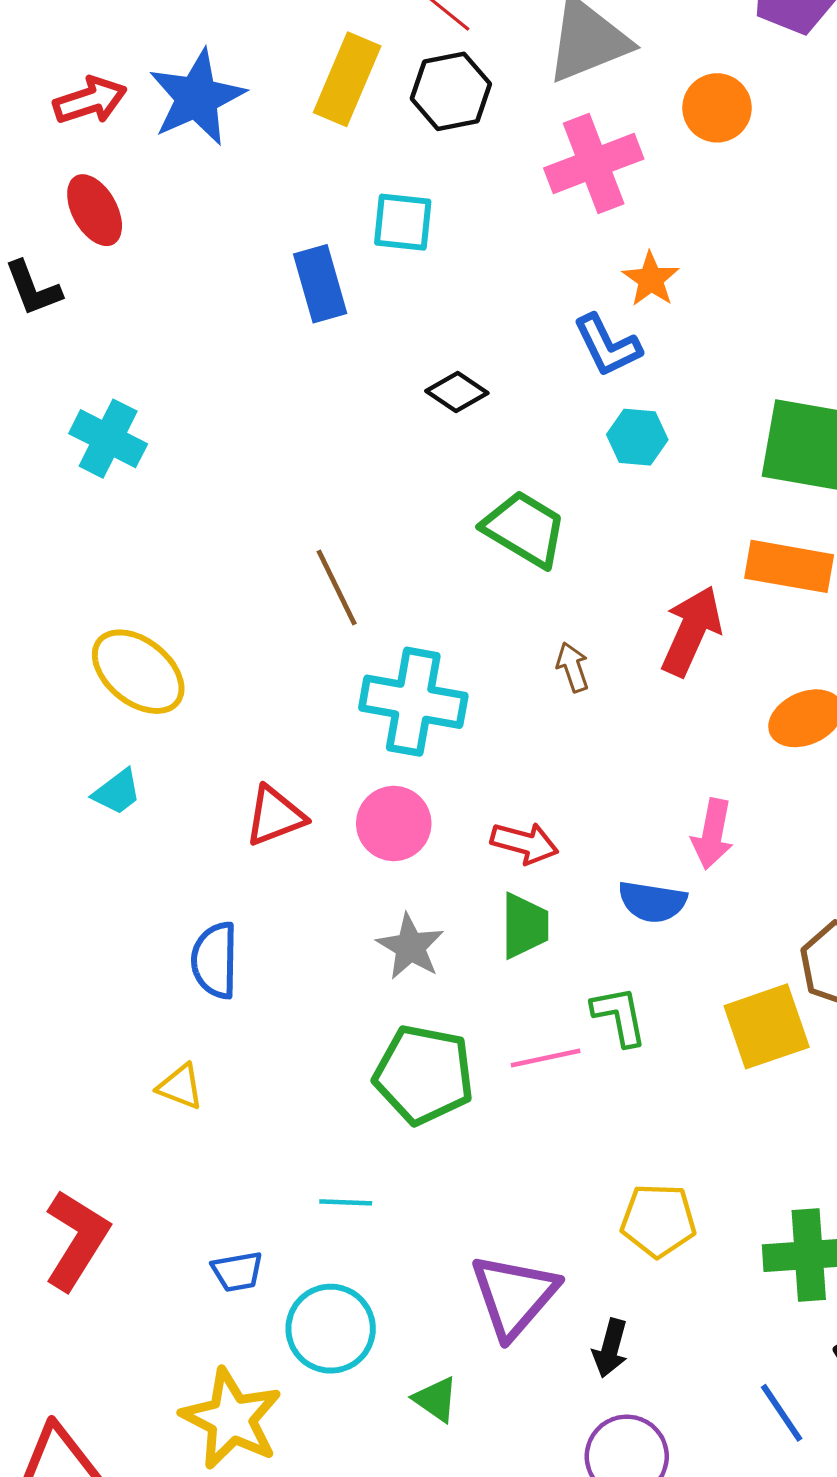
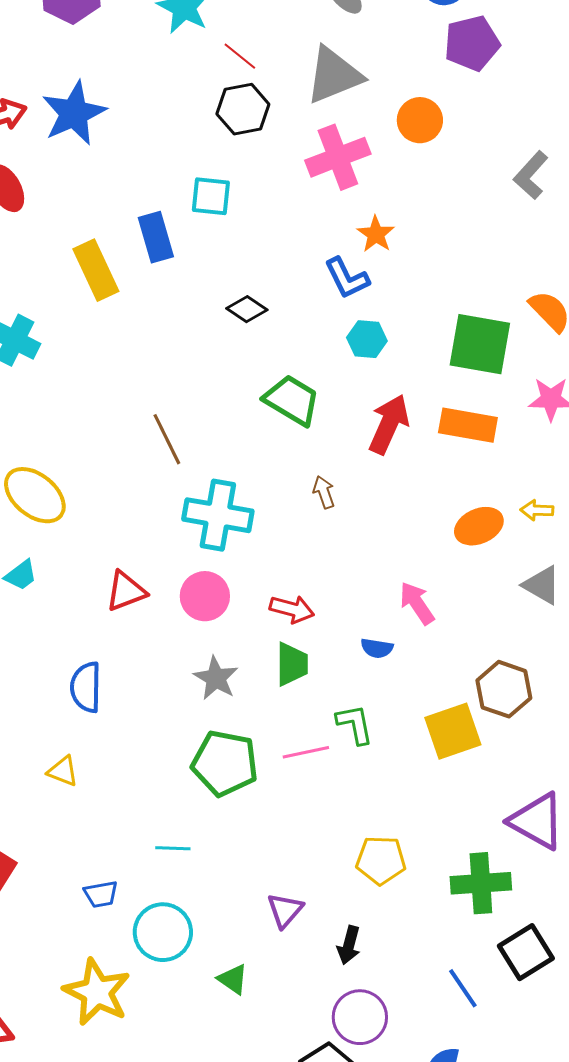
yellow rectangle: (347, 79) -> (96, 270), moved, turned -48
red arrow: (691, 631) -> (389, 424), moved
pink arrow: (712, 834) -> (417, 603), turned 135
blue semicircle: (652, 902) -> (377, 648), size x0.7
purple triangle: (514, 1296) -> (285, 910), size x0.6

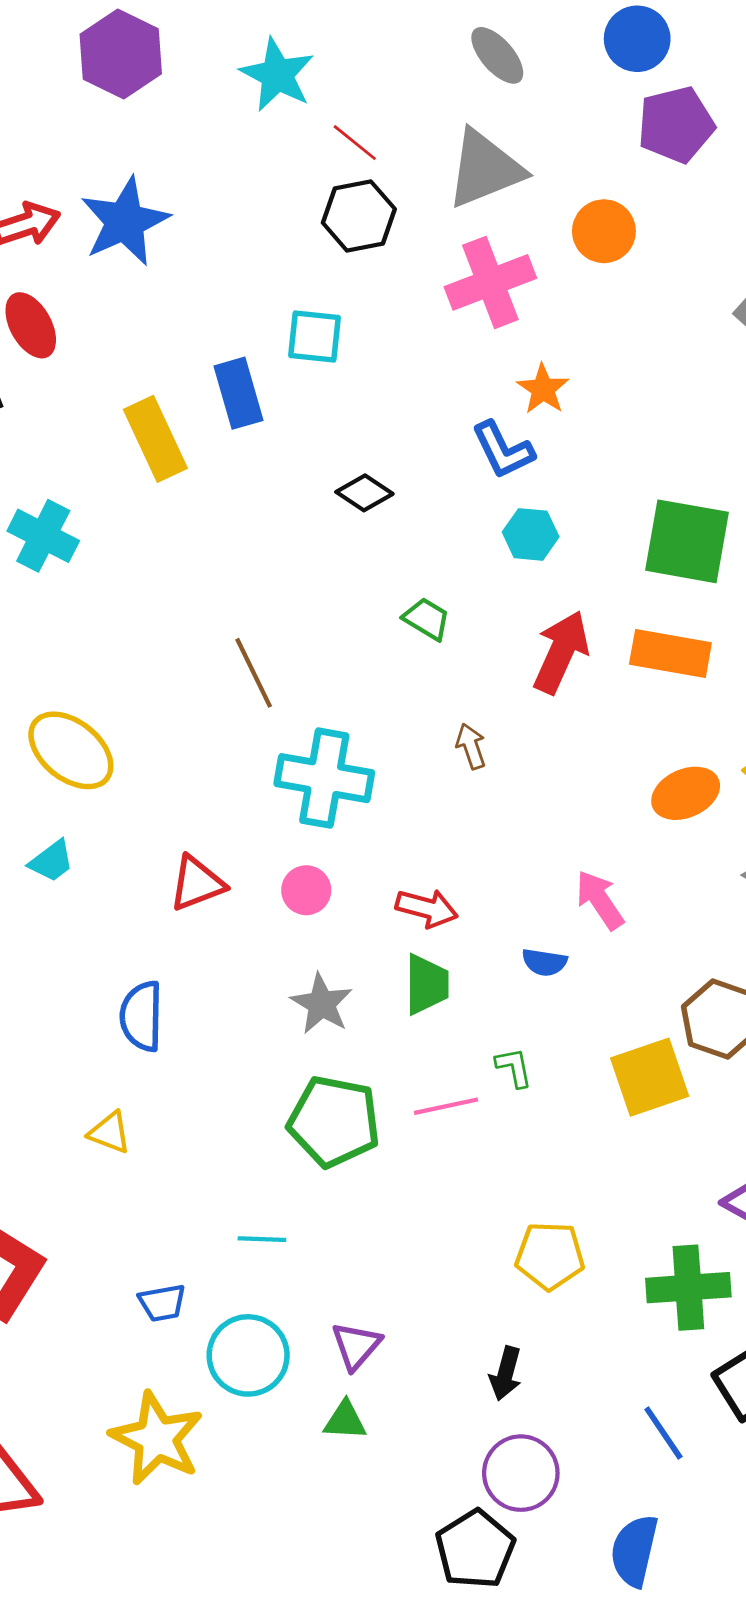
green trapezoid: (292, 400) -> (427, 619), size x0.6
pink circle: (205, 596) -> (306, 890), size x0.7
green L-shape: (355, 724) -> (514, 1067), size x0.7
purple triangle: (285, 910) -> (356, 1346), moved
green triangle: (233, 979) -> (345, 1420), turned -32

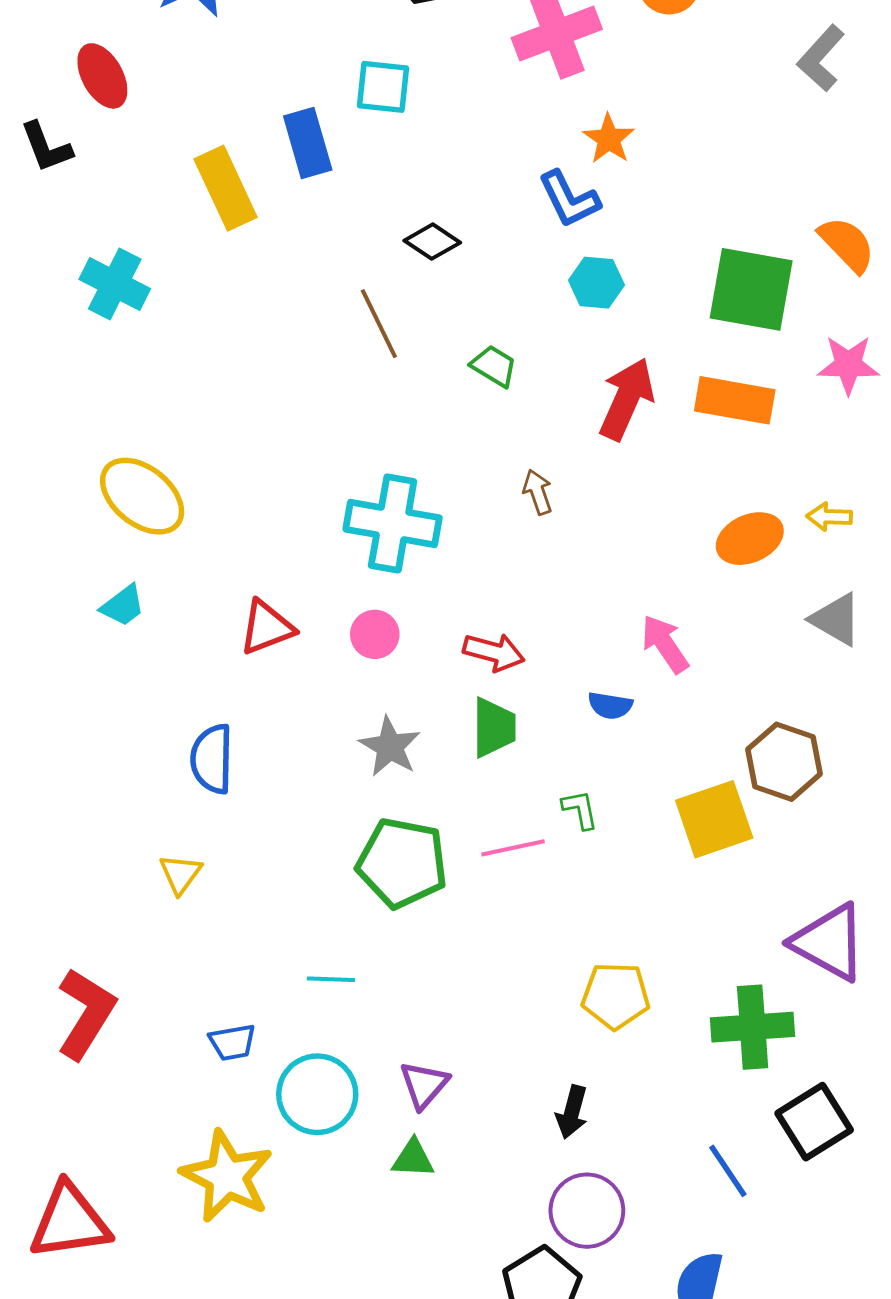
brown line: (254, 673) -> (379, 324), moved
yellow triangle: (110, 1133) -> (180, 874), turned 45

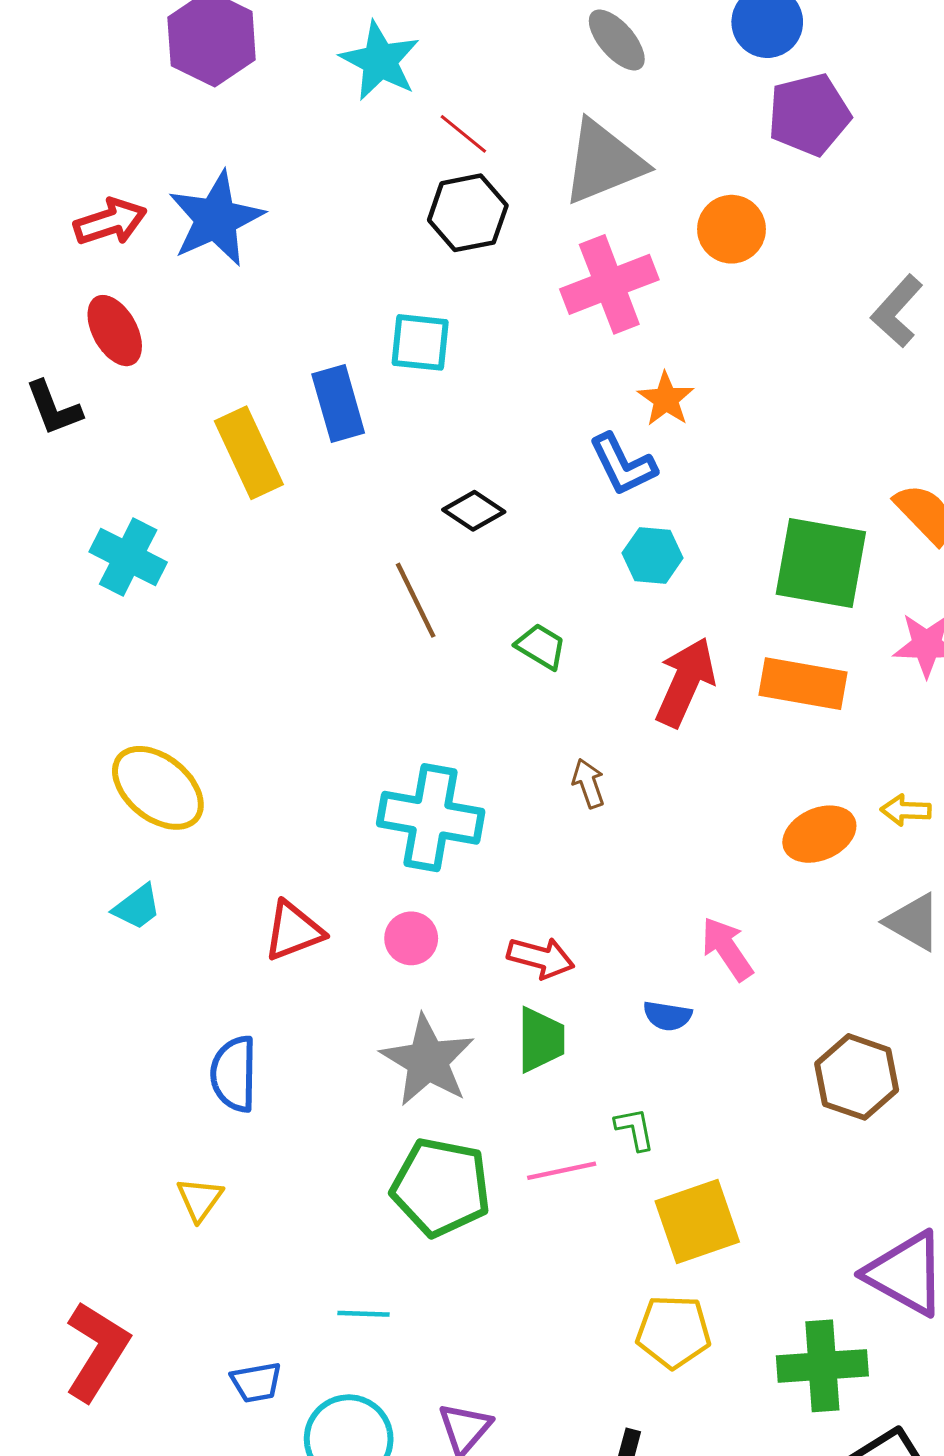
gray star: (390, 747) -> (428, 1061), size x1.4
yellow square: (714, 819) -> (697, 1221), moved

